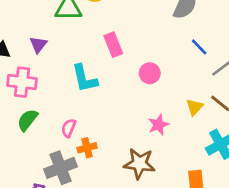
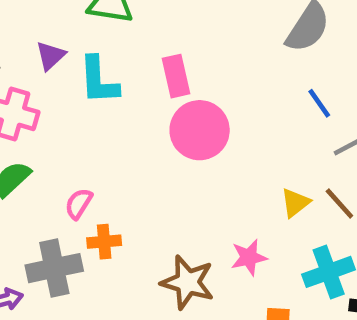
pink circle: (150, 73) -> (200, 130), moved, size x1.6
cyan L-shape: (85, 78) -> (99, 80), moved
pink star: (158, 125) -> (249, 257), moved

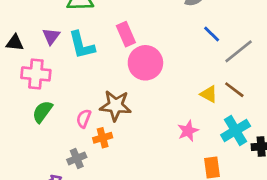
yellow triangle: (295, 203) -> (209, 94), turned -42
gray cross: (54, 268) -> (77, 158), size x0.6
brown star: (188, 282) -> (116, 106), moved

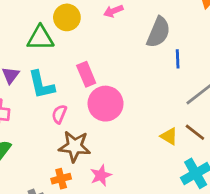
blue line: (212, 34) -> (178, 59), moved, turned 42
pink semicircle: (84, 119) -> (59, 114), moved
pink star: (188, 131) -> (101, 175), moved

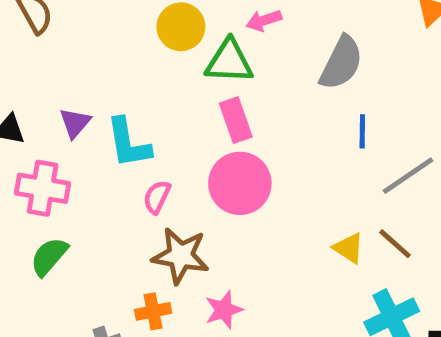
green triangle: (40, 38) -> (229, 61), moved
blue line: (178, 59) -> (362, 131), moved
pink rectangle: (86, 74) -> (236, 120), moved

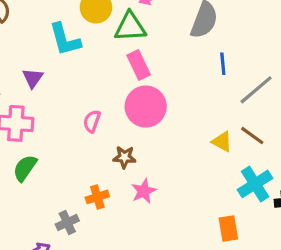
cyan L-shape: (128, 143) -> (65, 39), moved
brown star: (181, 256) -> (124, 157), moved, size x0.6

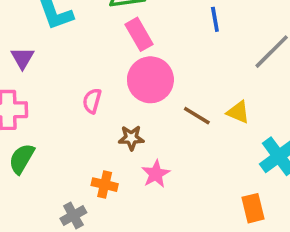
blue line: (223, 64) -> (215, 19), moved
brown line: (252, 136) -> (197, 116), moved
orange cross: (97, 197) -> (105, 185), turned 35

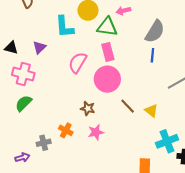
pink semicircle: (92, 101) -> (78, 63), moved, size x1.5

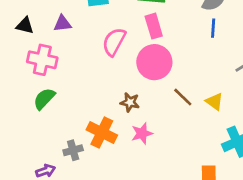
purple triangle: (39, 47) -> (62, 24), turned 40
orange cross: (66, 130) -> (102, 133), size x1.5

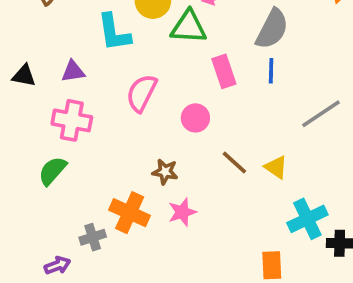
pink rectangle: (154, 26) -> (224, 71), moved
pink cross: (42, 60) -> (72, 120), moved
pink circle: (154, 62) -> (195, 118), size x0.6

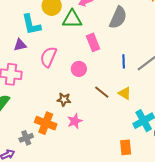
purple triangle: (73, 71) -> (20, 45), moved
blue line: (271, 71) -> (124, 61), moved

